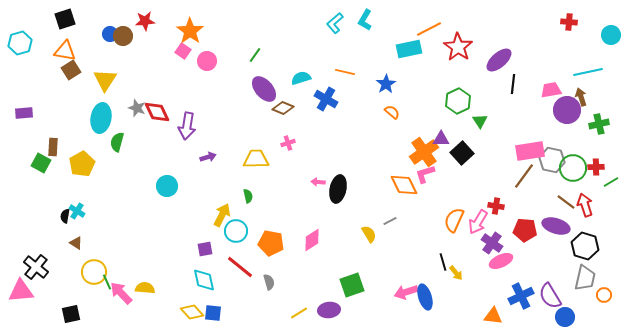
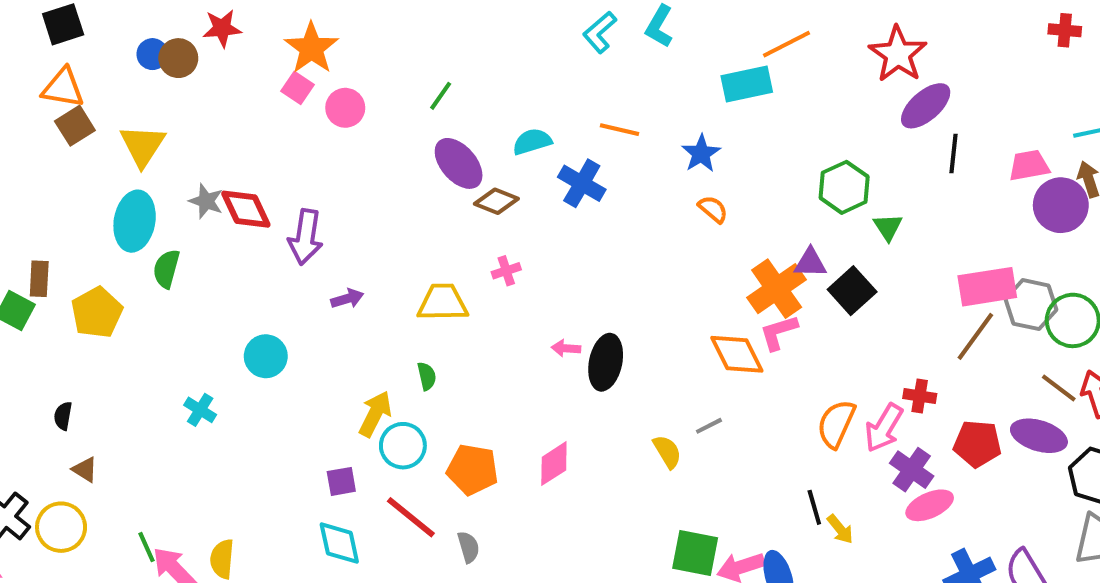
red star: (458, 47) -> (898, 54), moved
cyan cross: (77, 211) -> (200, 410), moved
yellow circle: (94, 272) -> (61, 527), moved
green square: (352, 285) -> (695, 553), moved, turned 30
yellow semicircle: (145, 288) -> (222, 559), turned -90

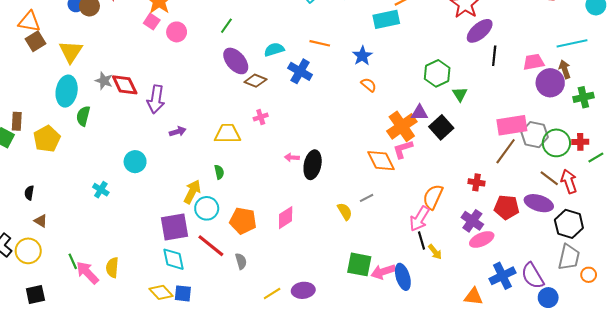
pink arrow: (884, 428) -> (419, 219), moved
purple square: (341, 481) -> (175, 227), size x1.8

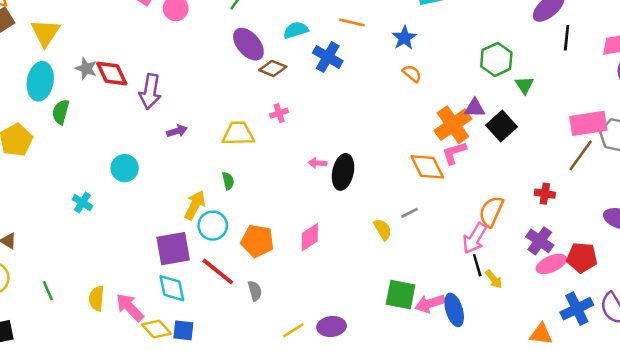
red pentagon: (507, 207) -> (582, 258), moved
pink arrow: (87, 273) -> (130, 307), moved

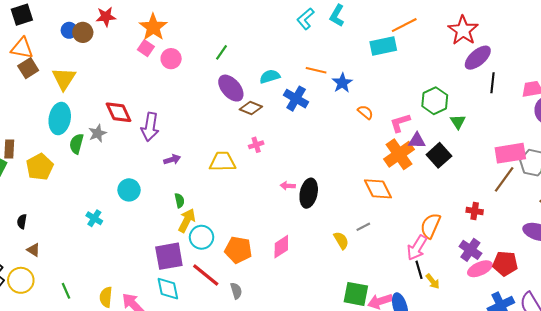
blue star: (404, 38) -> (342, 83), moved
gray star: (86, 68) -> (98, 133), moved, turned 30
pink L-shape: (454, 153) -> (400, 123), moved
green semicircle: (228, 181) -> (179, 200), moved

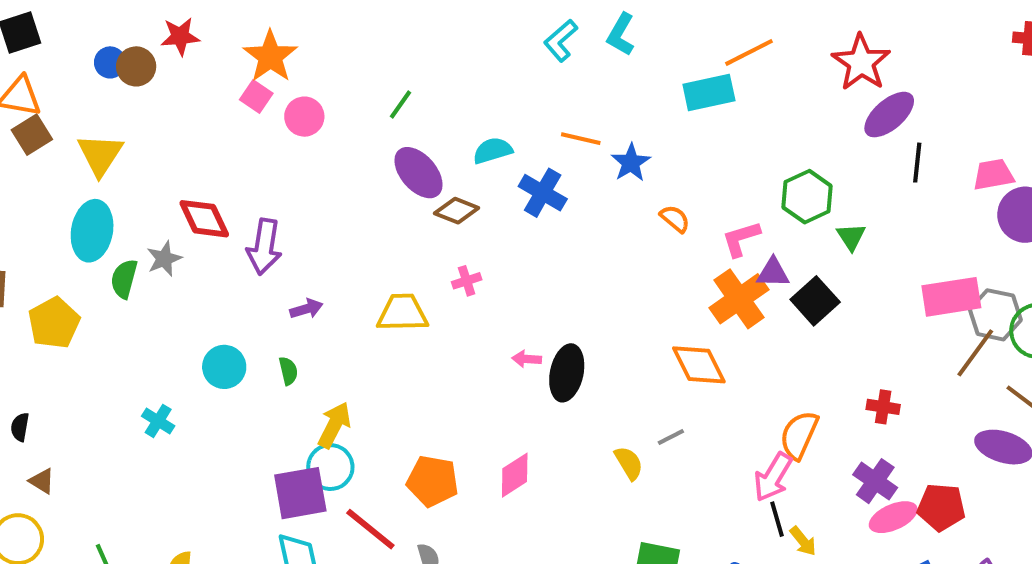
brown line: (504, 179) -> (975, 353), moved
green semicircle: (179, 200) -> (288, 371), moved
cyan circle: (202, 237) -> (330, 467), moved

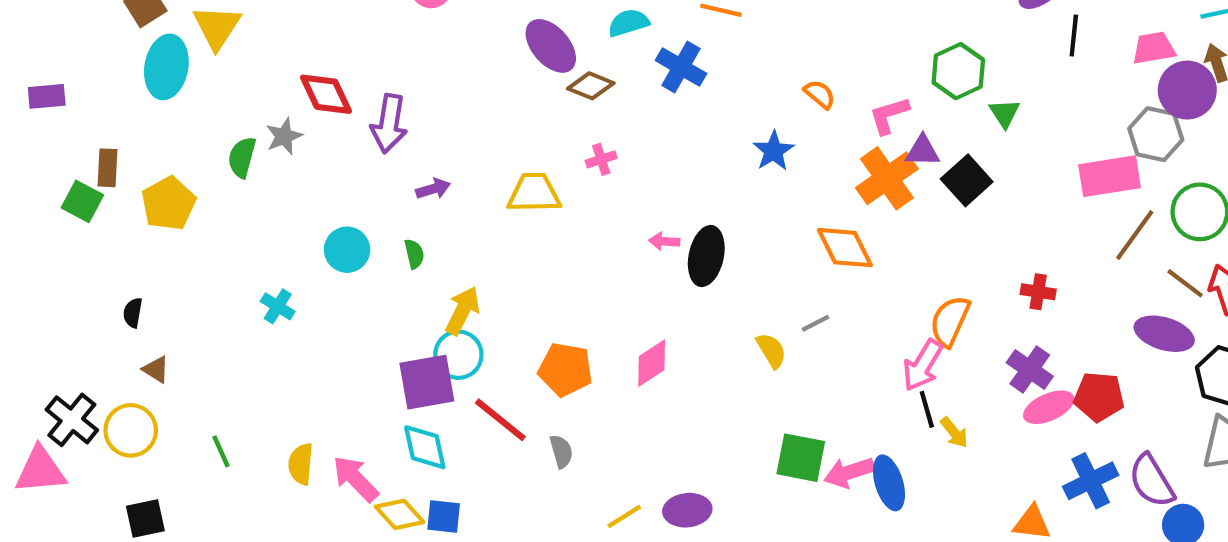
blue star: (631, 163) -> (773, 151), moved
cyan ellipse: (92, 231) -> (166, 67), moved
gray hexagon: (995, 315) -> (1156, 134), moved

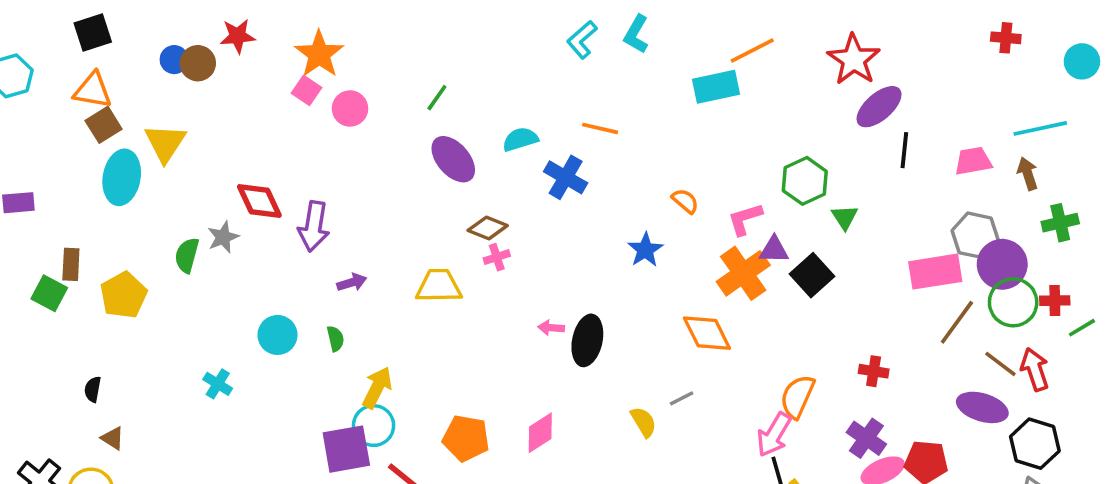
brown diamond: (591, 86) -> (488, 228), moved
purple circle: (1187, 90) -> (1002, 264), moved

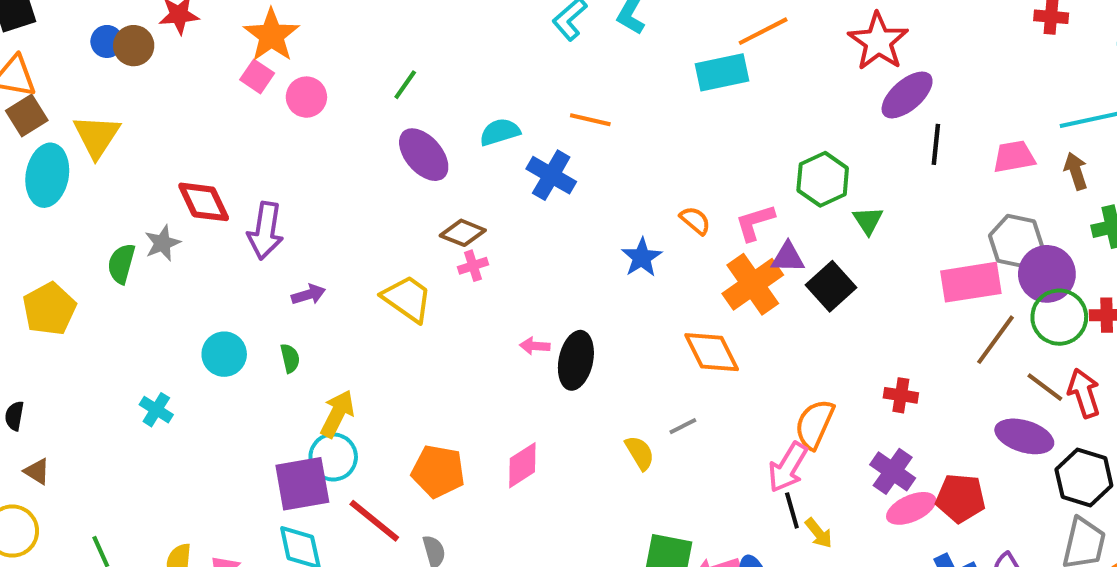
orange semicircle: (685, 201) -> (695, 220), moved
yellow trapezoid: (439, 286) -> (407, 299), turned 36

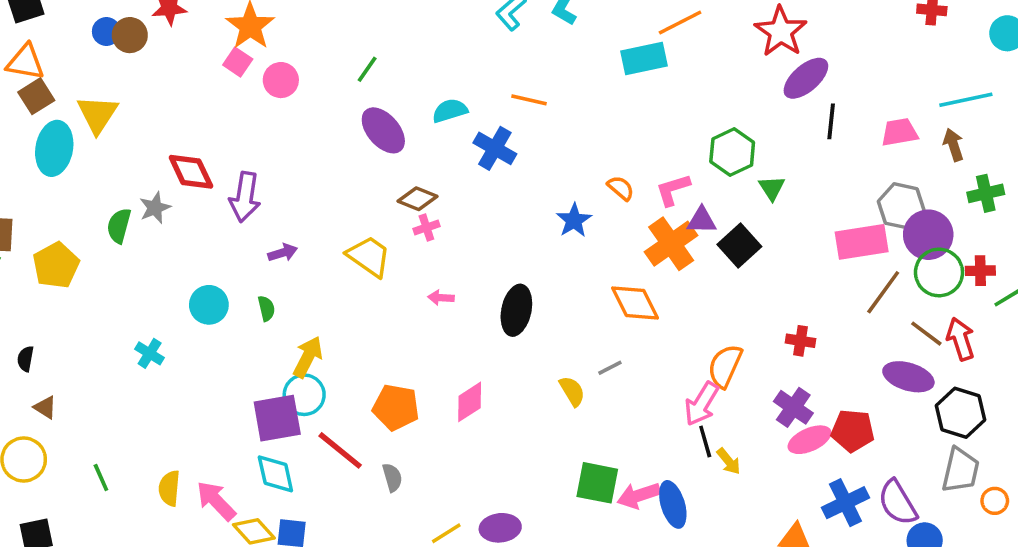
pink arrow: (535, 346) -> (441, 298), moved

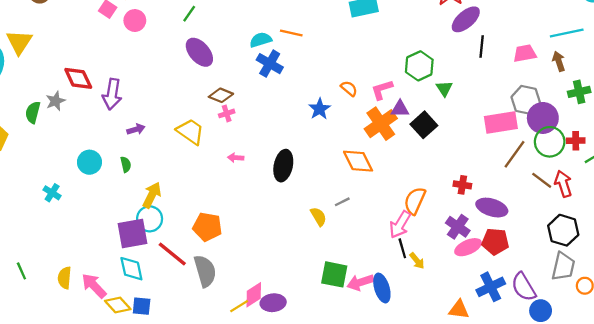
cyan semicircle: (450, 111) -> (261, 40), moved
purple ellipse: (908, 377) -> (492, 208), moved
pink diamond: (470, 402) -> (254, 295), moved
gray semicircle: (392, 477) -> (205, 271), size x1.8

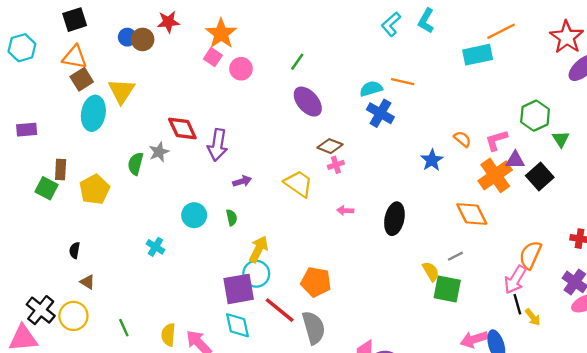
green square: (334, 274) -> (447, 289), moved

